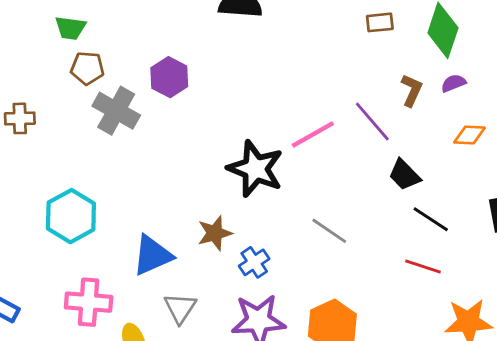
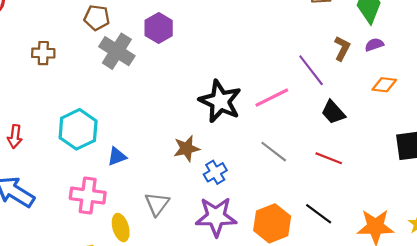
pink line: (313, 134) -> (272, 98), moved
black line: (431, 219) -> (319, 214), moved
blue triangle: (152, 255) -> (117, 156), moved, size x0.6
red line: (423, 267) -> (329, 158), moved

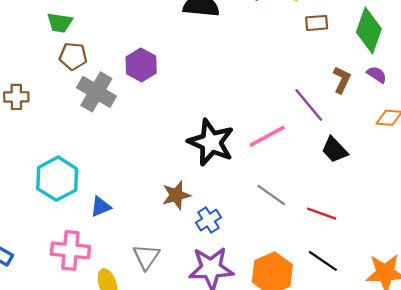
purple semicircle: (374, 45) -> (377, 75), turned 54
red line: (329, 158) -> (322, 214), moved

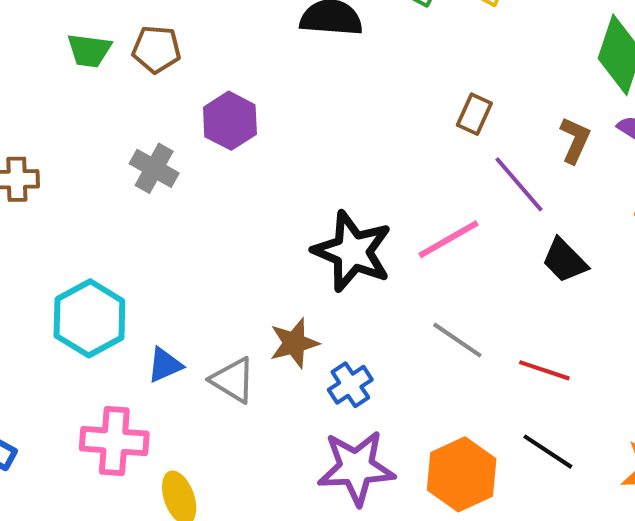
brown rectangle: (317, 23) -> (474, 114), moved, turned -60
brown pentagon: (73, 56) -> (156, 49), moved
gray cross: (96, 92) -> (154, 168), size x0.7
gray triangle: (146, 257) -> (233, 380), moved, turned -32

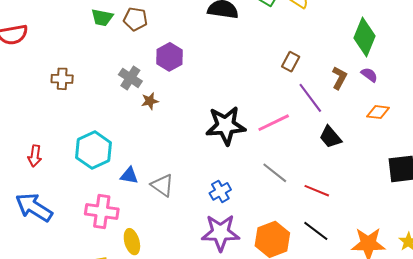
black star: (352, 251) -> (226, 126), turned -30
brown star: (294, 343) -> (150, 101), moved, size x0.7
blue triangle: (165, 365) -> (129, 176), turned 30

